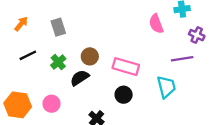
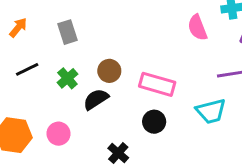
cyan trapezoid: (166, 87) -> (211, 111), turned 90

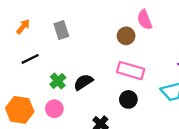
pink semicircle: (197, 28) -> (145, 20), moved
brown circle: (109, 71) -> (126, 36), moved
green cross: (67, 78) -> (58, 81), moved

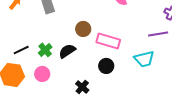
brown circle: (126, 36) -> (83, 29), moved
black line: (30, 59) -> (21, 50), moved

